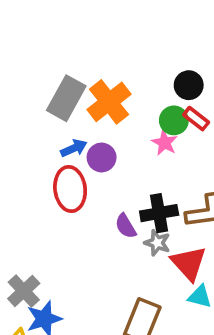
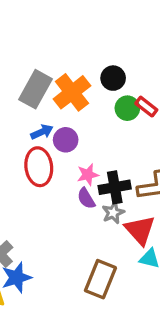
black circle: (189, 85) -> (113, 78), moved
pink star: (165, 143) -> (88, 175), moved, turned 30
gray star: (157, 243) -> (113, 213), turned 30

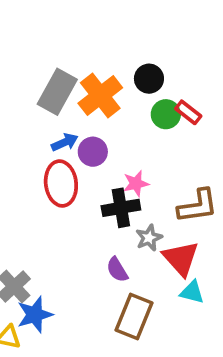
pink star: (88, 175) -> (136, 184), moved
black cross: (115, 187) -> (121, 208), moved
purple semicircle: (86, 198) -> (117, 270), moved

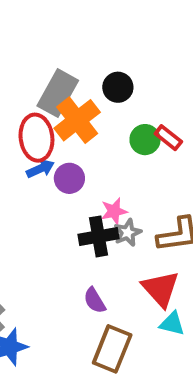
black circle: (149, 79) -> (118, 87), moved
gray rectangle: (57, 92) -> (58, 93), moved
red ellipse: (61, 184) -> (36, 138), moved
gray star: (149, 238) -> (128, 233), moved

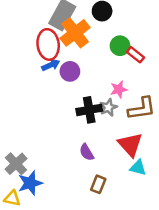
red rectangle: (168, 138) -> (135, 55), moved
pink star: (114, 211) -> (119, 89), moved
brown rectangle: (112, 349) -> (98, 184), size x0.6

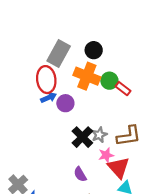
orange cross: (75, 33) -> (87, 76), moved, turned -30
pink star: (119, 89) -> (106, 155), moved
black cross: (89, 110) -> (82, 137), turned -35

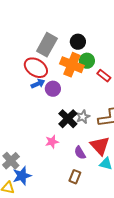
red ellipse: (46, 80) -> (36, 68), turned -50
green circle: (109, 81) -> (87, 61), moved
pink star: (106, 155) -> (52, 142), moved
purple semicircle: (80, 174) -> (80, 153), moved

